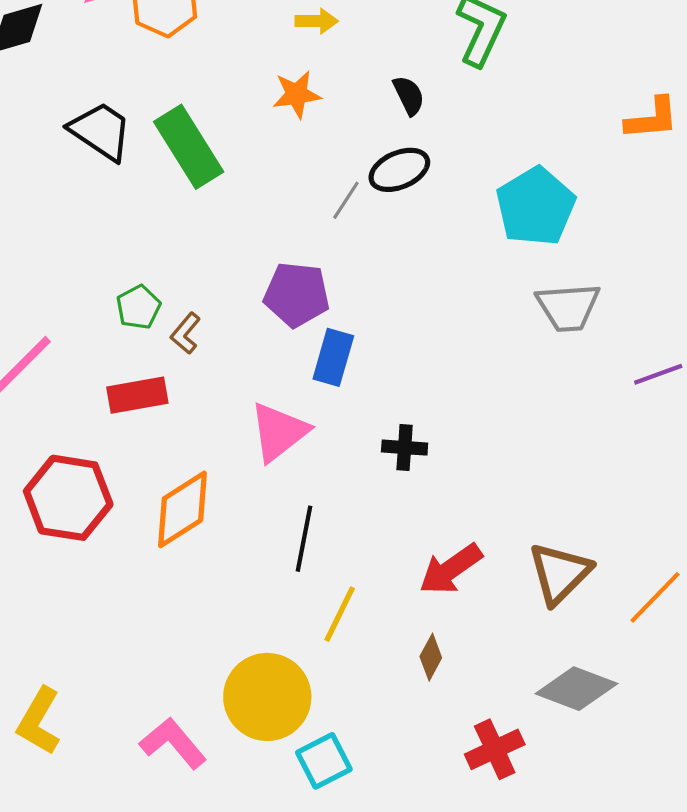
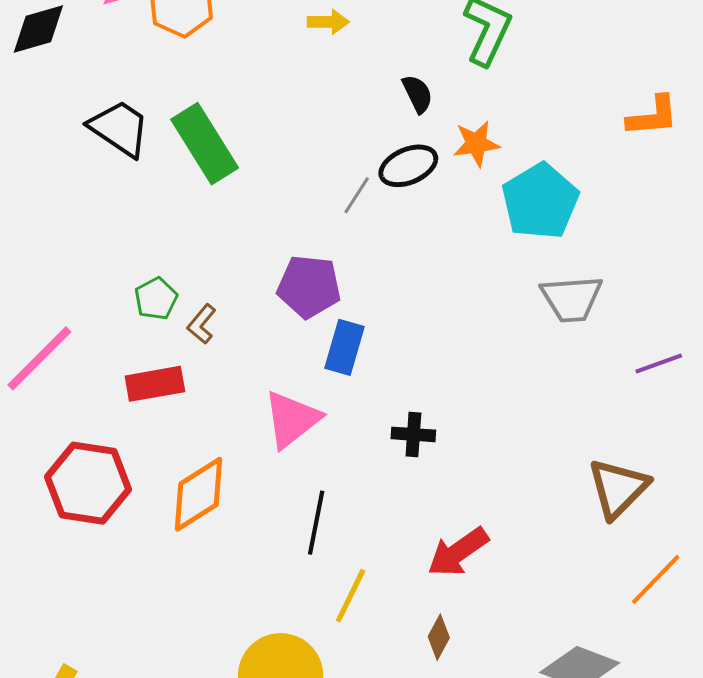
orange star: (297, 94) -> (476, 144), moved
brown triangle: (560, 573) -> (618, 488), moved

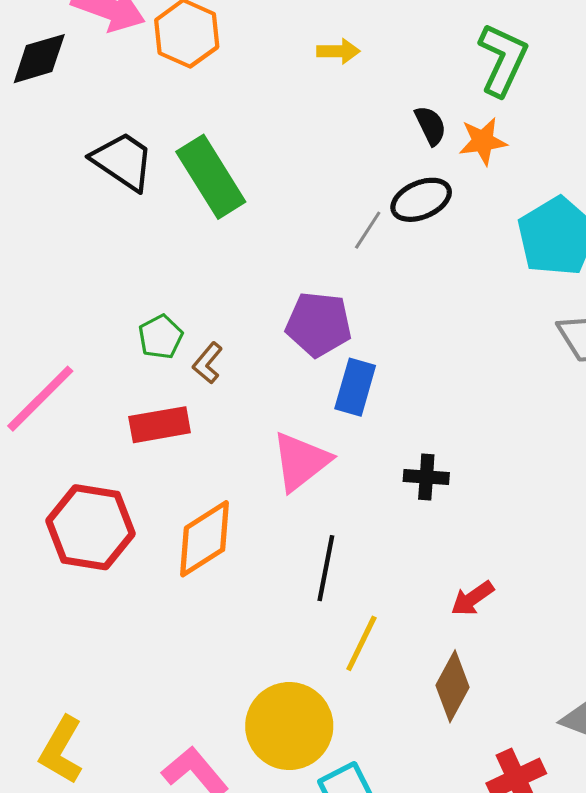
orange star: (476, 144) -> (483, 141), moved
red arrow: (458, 552) -> (472, 598), size x0.7
brown diamond: (439, 637) -> (452, 686), size x1.5

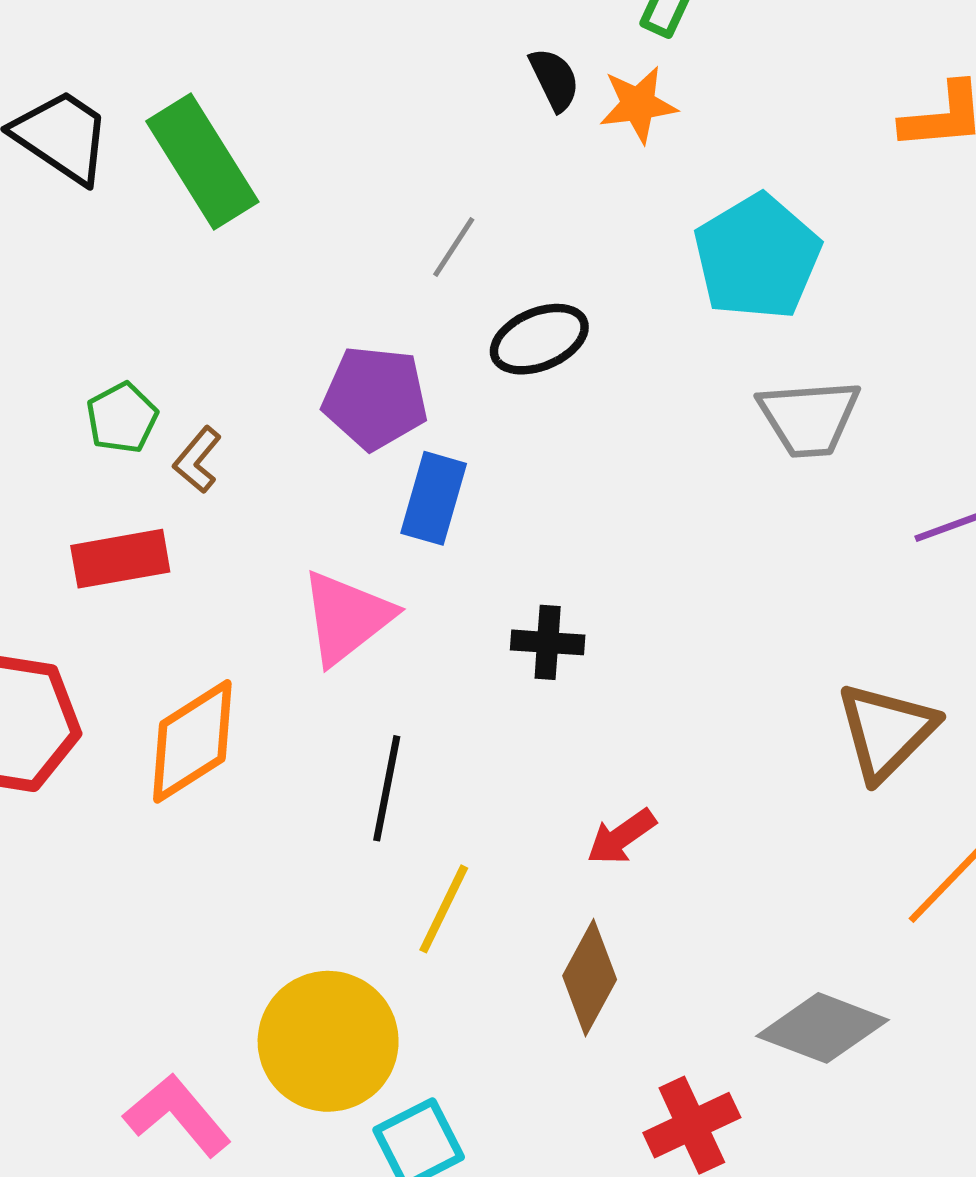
black ellipse: (421, 200) -> (539, 339), moved

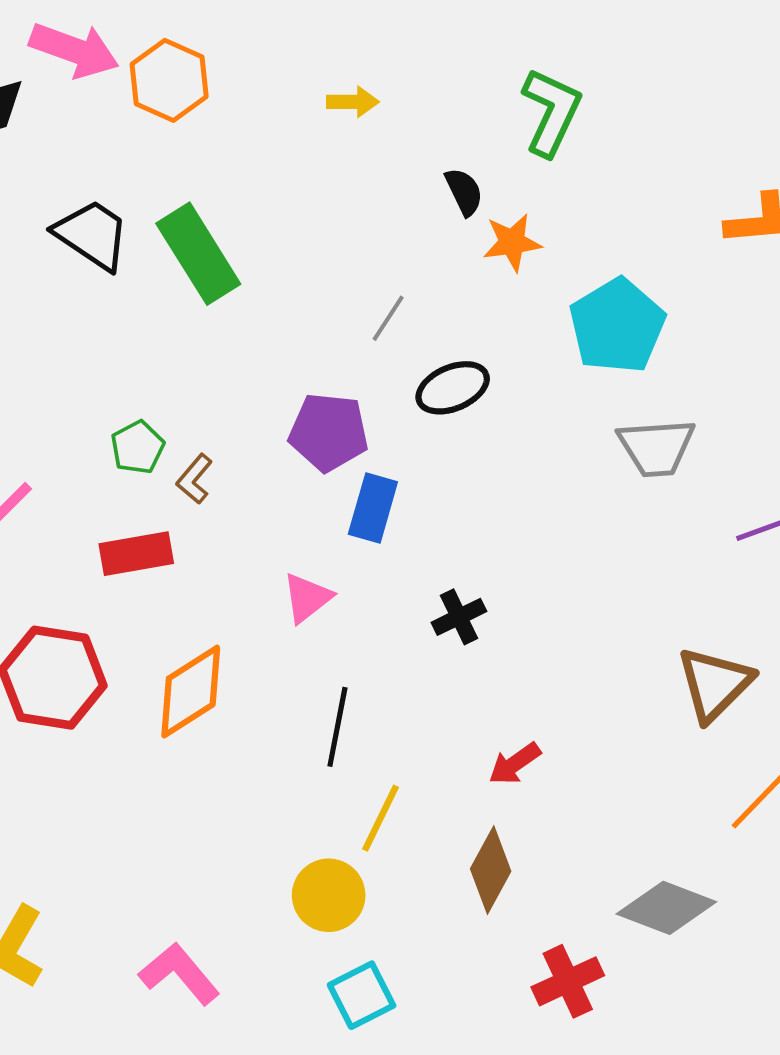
orange star: (638, 105) -> (512, 242), moved
pink triangle: (347, 617) -> (307, 598), size x0.7
black cross: (548, 642) -> (459, 617), turned -30
yellow circle: (328, 1041) -> (329, 895), moved, size x0.7

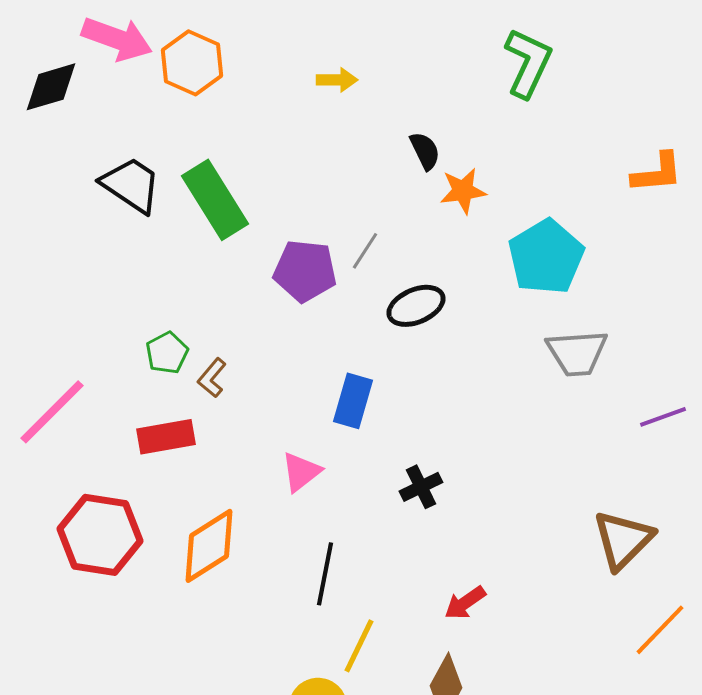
green L-shape: (551, 112) -> (528, 63), moved
purple pentagon: (329, 432) -> (305, 271), moved

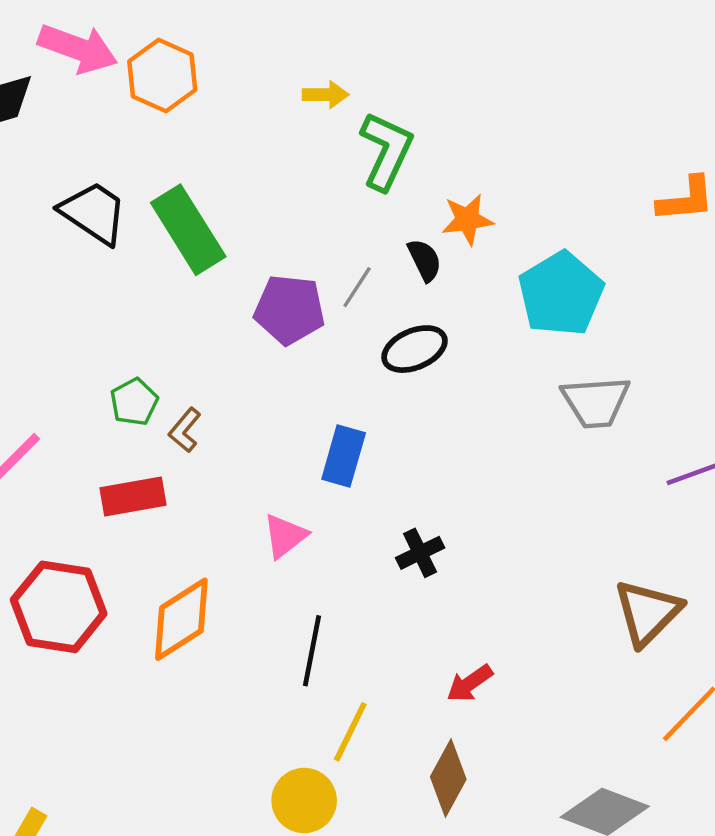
green L-shape: (528, 63) -> (386, 151), moved
black semicircle: (425, 151) -> (425, 260), moved

